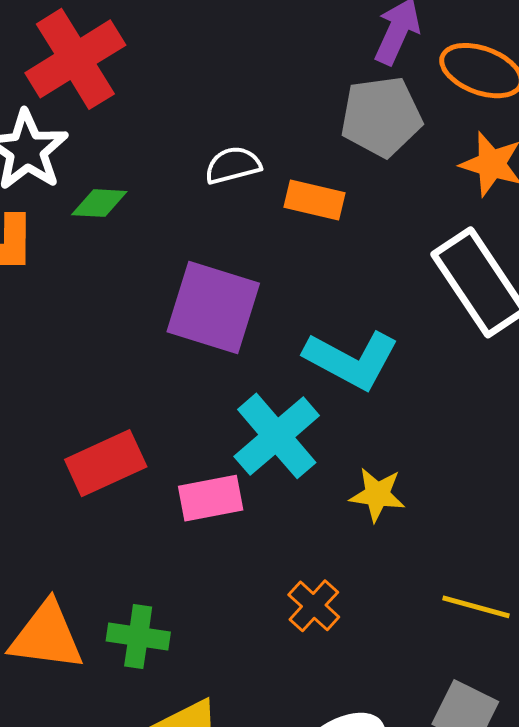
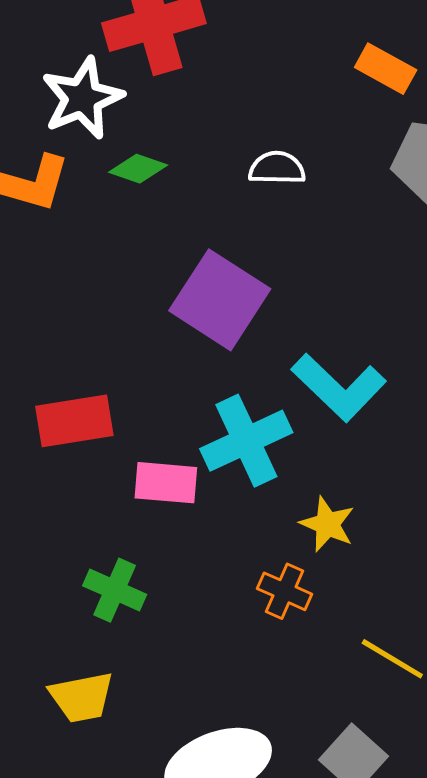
orange rectangle: (314, 200) -> (386, 69), moved
orange cross: (314, 606) -> (284, 591), moved, turned -34
green cross: (138, 637) -> (115, 590), moved

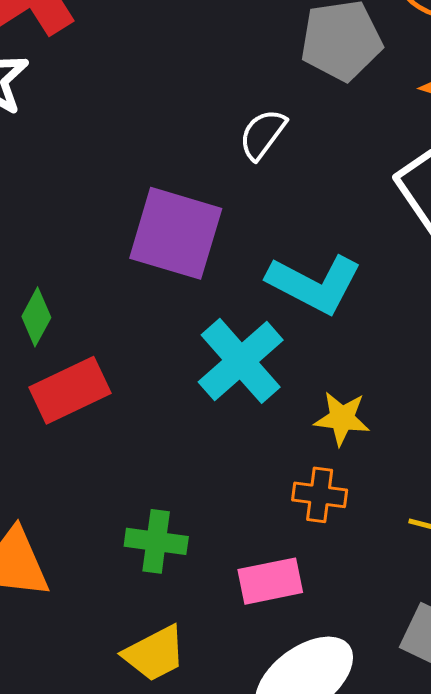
white semicircle: (277, 168) -> (263, 134), moved, turned -38
green diamond: (138, 169) -> (36, 317), moved, turned -64
pink rectangle: (166, 483) -> (270, 581), moved

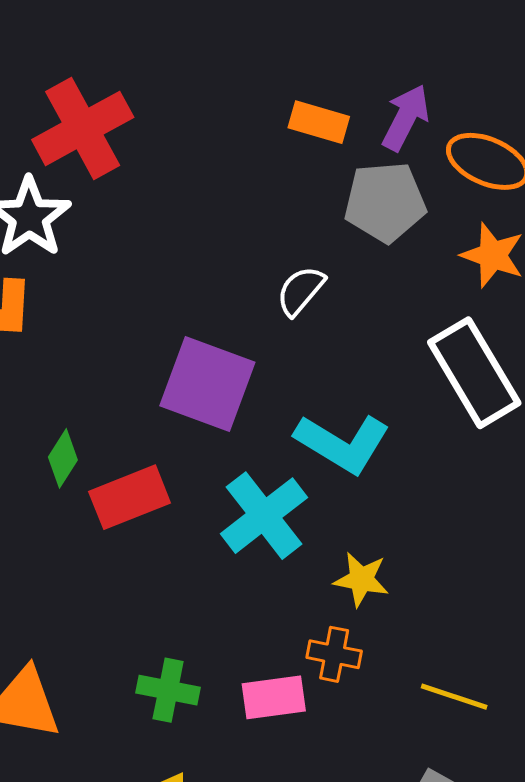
red rectangle: (70, 390) -> (130, 497), moved
pink rectangle: (270, 581) -> (274, 697), moved

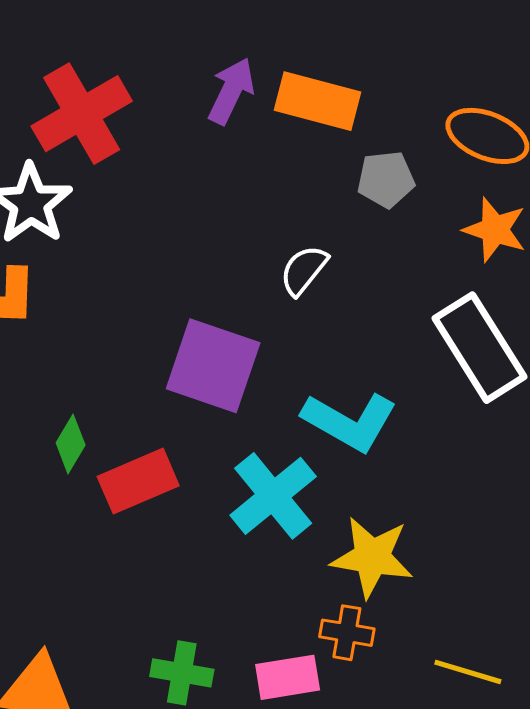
purple arrow: (406, 118) -> (231, 91), moved
orange rectangle: (319, 122) -> (318, 101), size x1.4
gray pentagon: (385, 202) -> (386, 179), size x0.7
yellow star: (361, 579) -> (372, 557), size x1.5

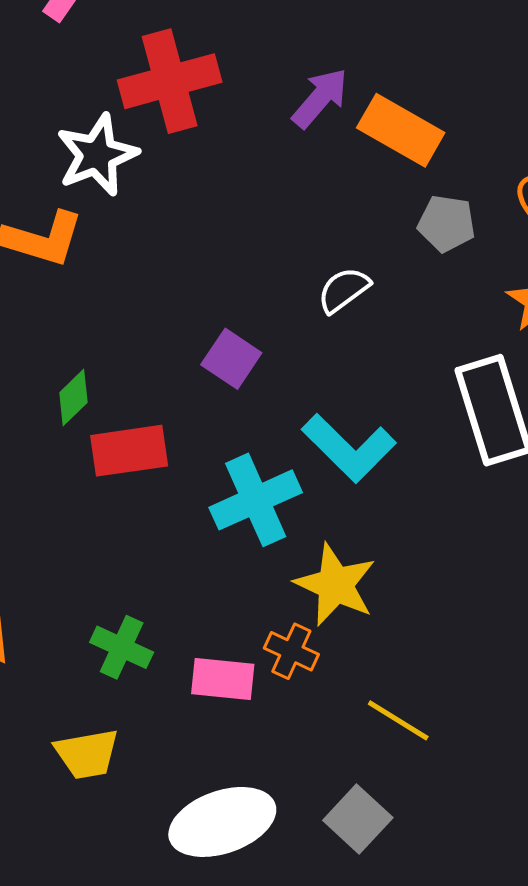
purple square: (213, 366) -> (231, 359), size x0.6

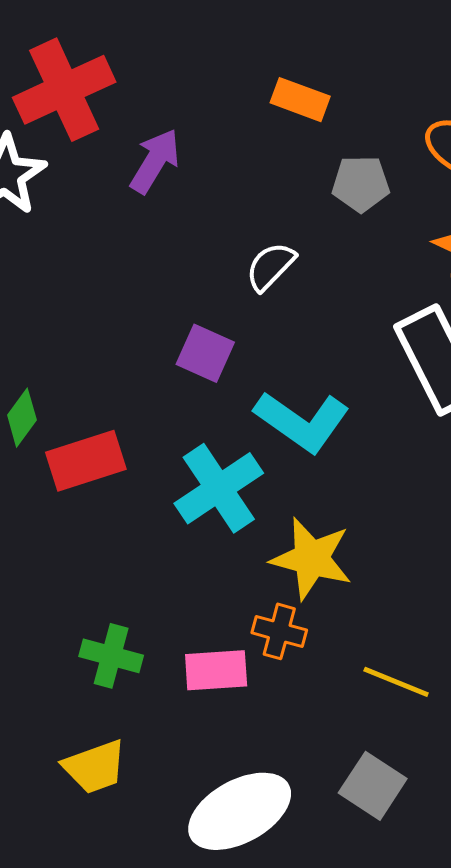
purple arrow: (320, 98) -> (155, 161), moved
orange rectangle: (401, 130) -> (300, 100), size x0.7
purple square: (231, 359) -> (205, 353), moved

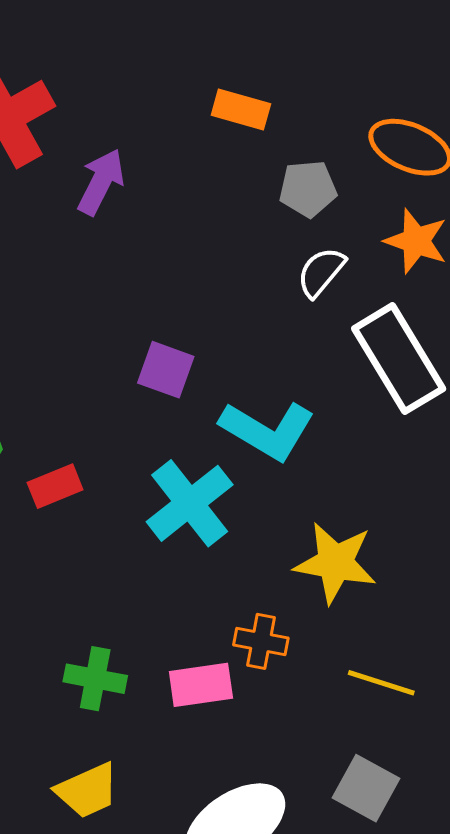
white semicircle: (271, 266) -> (321, 272), moved
red rectangle: (86, 461) -> (55, 486), size x0.7
yellow star: (311, 559) -> (335, 563), moved

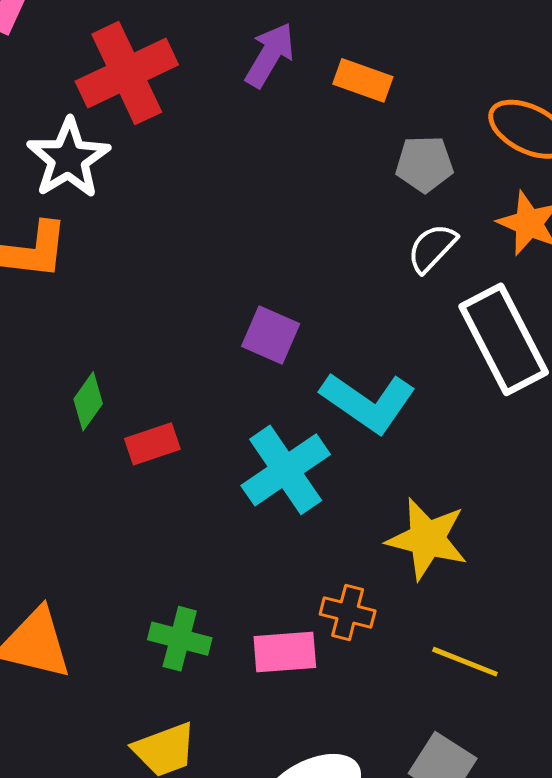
purple arrow: (101, 182) -> (270, 55), moved

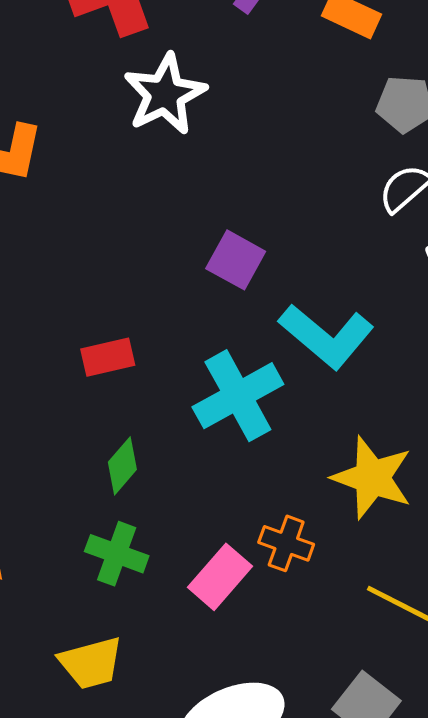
white star: (68, 158) -> (165, 94), moved
green diamond: (88, 401) -> (122, 466), moved
pink rectangle: (285, 652) -> (220, 577), turned -50

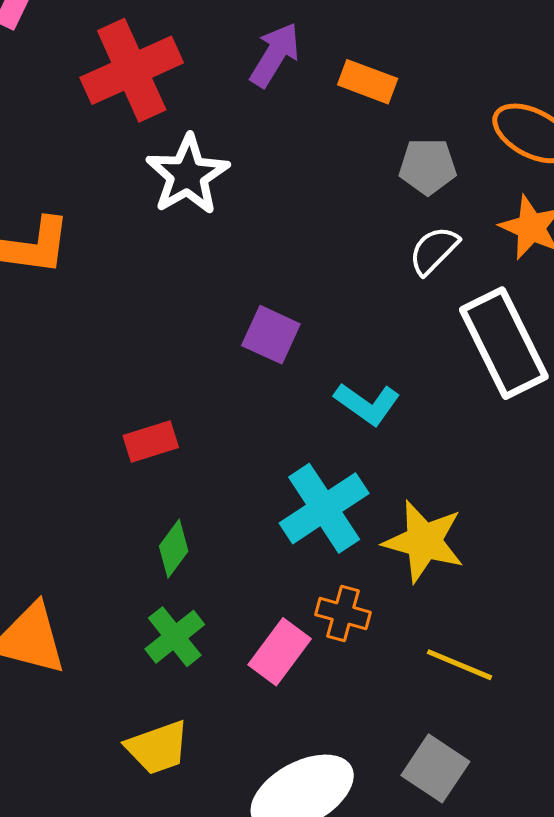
cyan L-shape: (326, 336) -> (367, 404), size x0.7
cyan cross: (238, 396) -> (324, 508), moved
green cross: (117, 554) -> (175, 637), turned 36

